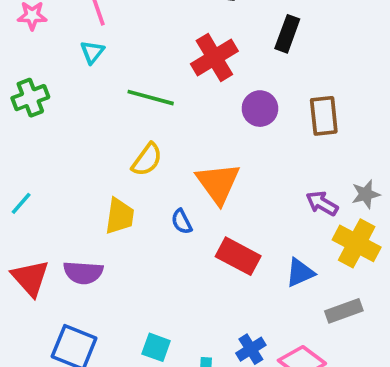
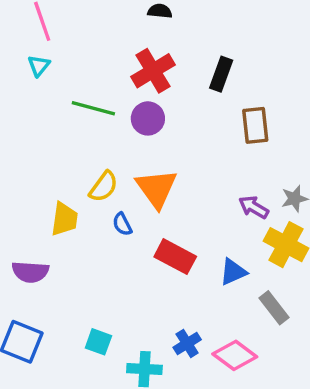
black rectangle: (287, 34) -> (221, 74), moved
purple circle: (260, 109) -> (148, 118), moved
yellow semicircle: (147, 160) -> (104, 187), moved
gray rectangle: (344, 311) -> (274, 308), turned 72

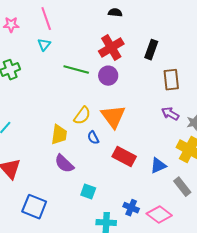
purple arrow: (254, 207) -> (170, 114), moved
purple semicircle: (30, 272) -> (64, 164), moved, turned 40
cyan square: (98, 342) -> (88, 192), moved
blue cross: (187, 343) -> (131, 208), turned -35

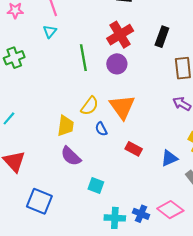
green line: (76, 70) -> (83, 58), turned 65
red rectangle: (124, 157) -> (134, 149), size x0.7
blue cross: (131, 208) -> (141, 214), moved

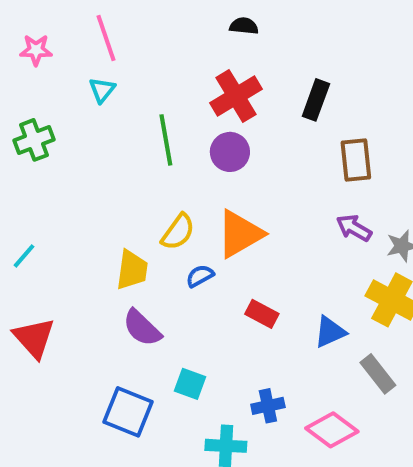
orange triangle: (122, 107) -> (240, 234), turned 36
blue semicircle: (101, 129) -> (200, 276), turned 88
blue square: (39, 201) -> (128, 412), moved
blue cross: (141, 214) -> (268, 406), moved, turned -35

